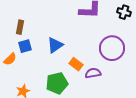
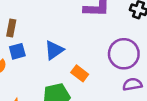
purple semicircle: (93, 73) -> (132, 84), moved

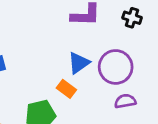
blue triangle: (54, 50) -> (79, 63), moved

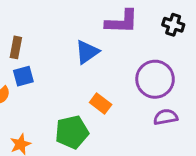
blue triangle: (79, 63) -> (87, 52), moved

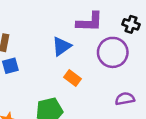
purple circle: (155, 79) -> (113, 52), moved
orange rectangle: (101, 103) -> (73, 78), moved

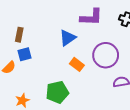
purple circle: (113, 52) -> (106, 55), moved

